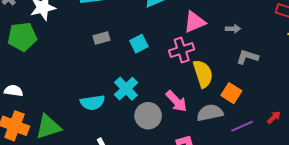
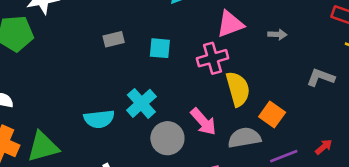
cyan square: (139, 44) -> (160, 48), turned 30
gray L-shape: (247, 57) -> (321, 77), moved

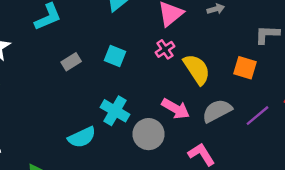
cyan square: (160, 48) -> (115, 56), turned 35
pink cross: (212, 58) -> (165, 49), size x0.7
orange square: (272, 114) -> (245, 68), moved

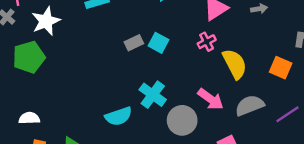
gray rectangle: (71, 62) -> (134, 43), moved

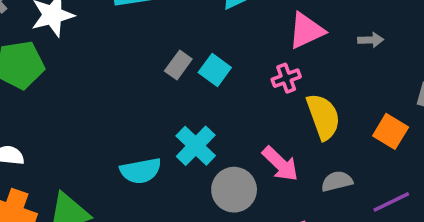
gray rectangle: (134, 43) -> (178, 65), turned -36
gray semicircle: (250, 105) -> (337, 181), size x0.7

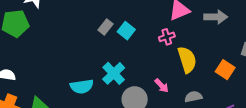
gray arrow: (371, 40) -> (216, 17), size x1.6
pink arrow: (280, 164) -> (162, 86), size x0.7

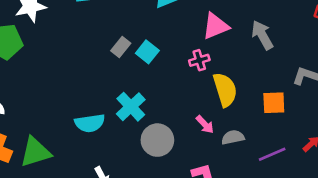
gray arrow: (216, 17) -> (262, 35), turned -120
orange square: (225, 70) -> (274, 103), turned -36
pink arrow: (162, 86) -> (205, 124), moved

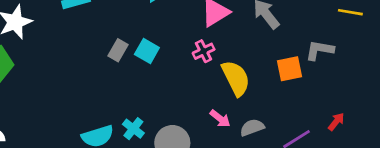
orange square: (274, 103) -> (290, 69), moved
cyan cross: (131, 107) -> (133, 129), moved, size x0.7

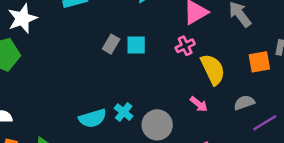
cyan square: (147, 51) -> (136, 45), turned -30
gray semicircle: (252, 128) -> (244, 103), moved

